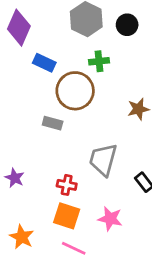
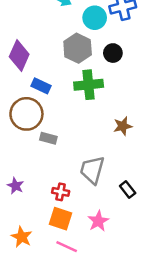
green cross: (99, 61) -> (89, 85), size x1.6
brown circle: (75, 91) -> (26, 114), moved
pink star: (110, 219) -> (98, 221), turned 30

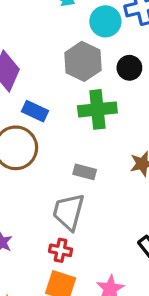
gray rectangle: (48, 138) -> (85, 172), moved
gray trapezoid: (92, 170) -> (69, 212), moved

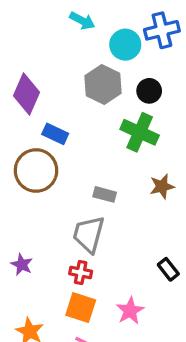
green cross: (97, 109) -> (140, 132), moved, turned 30

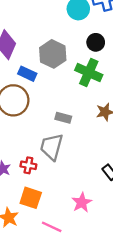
gray hexagon: (103, 84) -> (53, 54), moved
red cross: (81, 272) -> (28, 165), moved
orange square: (81, 308) -> (31, 198), moved

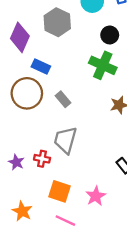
gray hexagon: (53, 54) -> (57, 22), moved
gray rectangle: (63, 118) -> (63, 99), moved, turned 35
orange square: (31, 198) -> (60, 191), moved

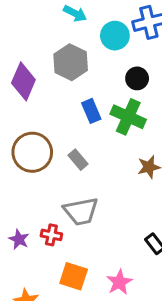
blue rectangle: (41, 66) -> (91, 111), moved, turned 42
gray trapezoid: (65, 140) -> (81, 211), turned -116

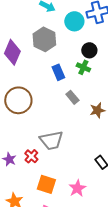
green cross: (128, 117) -> (83, 67), moved, size x0.6
gray rectangle: (78, 160) -> (72, 97), moved
red cross: (51, 235) -> (31, 156), turned 32

